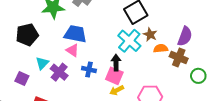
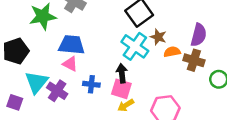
cyan triangle: (42, 63) -> (36, 82), size x1.5

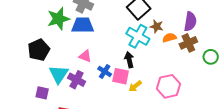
blue trapezoid: (72, 45) -> (83, 25), moved
brown cross: (194, 60) -> (188, 43), turned -36
blue cross: (91, 84) -> (105, 71), turned 32
pink square: (121, 89) -> (121, 76), moved

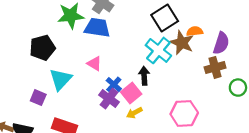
brown star: (157, 26) -> (182, 43), size x1.5
orange semicircle: (169, 38) -> (195, 31), moved
pink square: (121, 76) -> (131, 93), turned 30
purple cross: (77, 80) -> (109, 98), moved
yellow arrow: (135, 86) -> (134, 113), moved

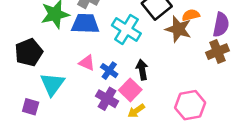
cyan cross: (158, 50) -> (126, 29), moved
blue cross: (114, 85) -> (109, 71), moved

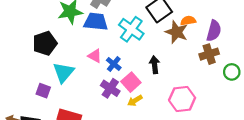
black arrow: (142, 70) -> (155, 65), moved

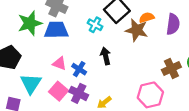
cyan cross: (131, 29) -> (95, 25), moved, size x0.6
brown cross: (209, 54) -> (171, 68), moved
black arrow: (155, 65) -> (106, 56), moved
pink square: (131, 82) -> (58, 91), moved

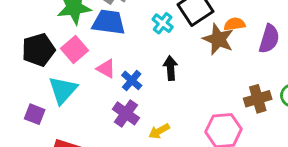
pink square: (58, 91) -> (74, 49), moved

